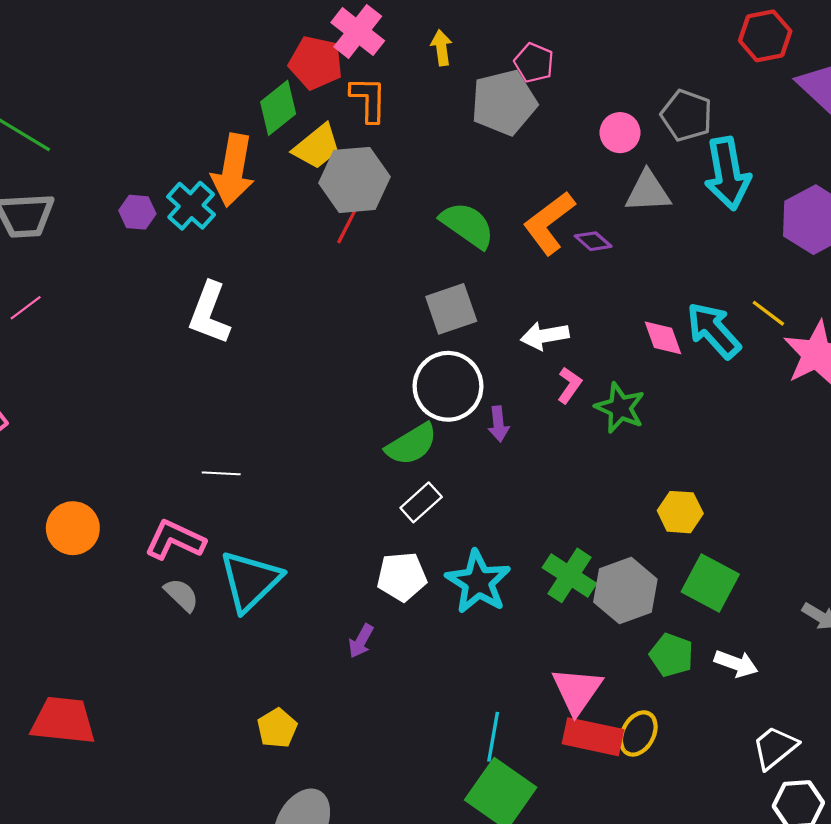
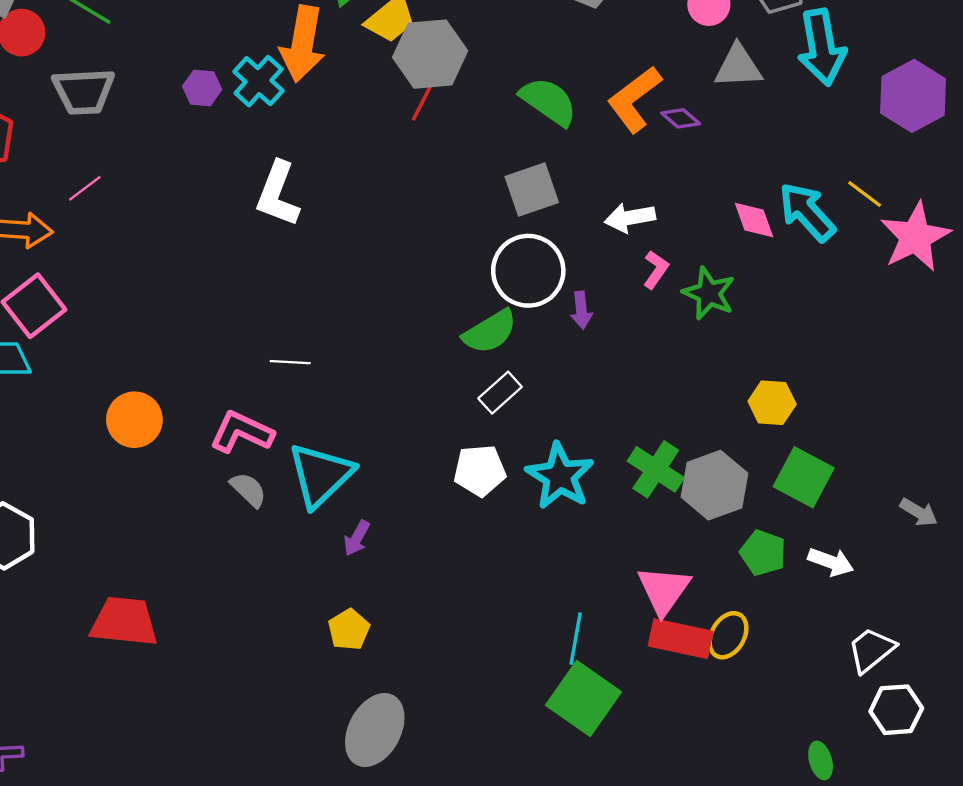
purple arrow: (361, 641) -> (357, 538), moved

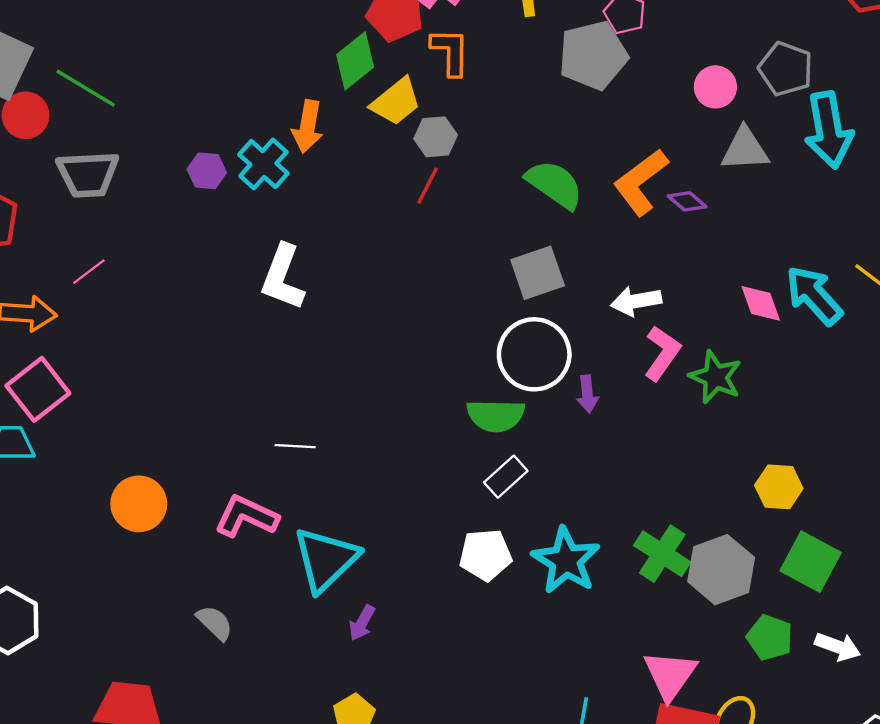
orange arrow: (303, 44) -> (308, 127), size x0.7
gray hexagon: (430, 54) -> (436, 137), size x0.6
pink L-shape: (656, 270) -> (662, 353), size x1.4
green semicircle: (490, 332) -> (496, 415), turned 32
gray semicircle: (248, 490) -> (215, 623), moved

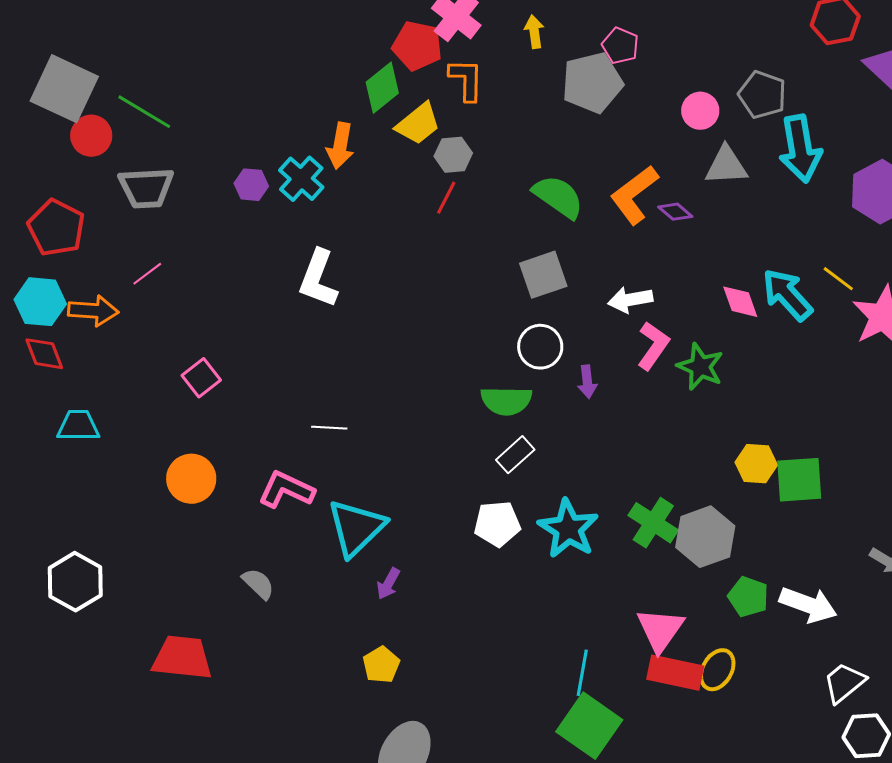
white circle: (534, 354) -> (540, 347), size x0.7
pink square: (38, 389) -> (201, 378), moved, size x0.7
green square: (811, 562) -> (799, 480), moved, turned -32
white arrow: (838, 647) -> (808, 605), size x1.4

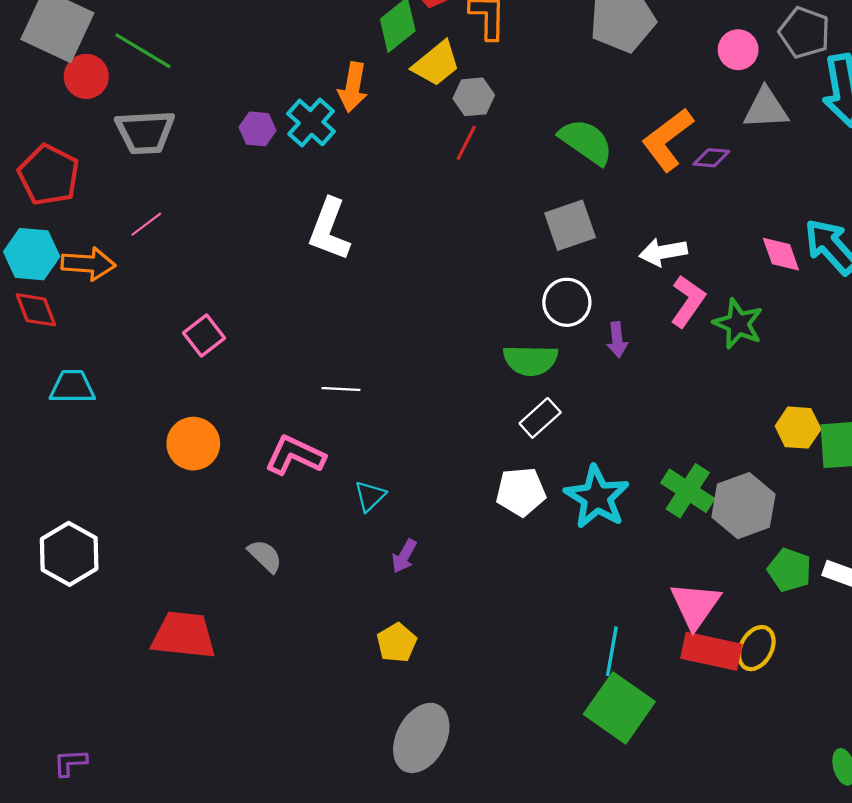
purple diamond: (675, 212) -> (711, 158), turned -36
cyan triangle: (356, 528) -> (370, 496), size x0.5

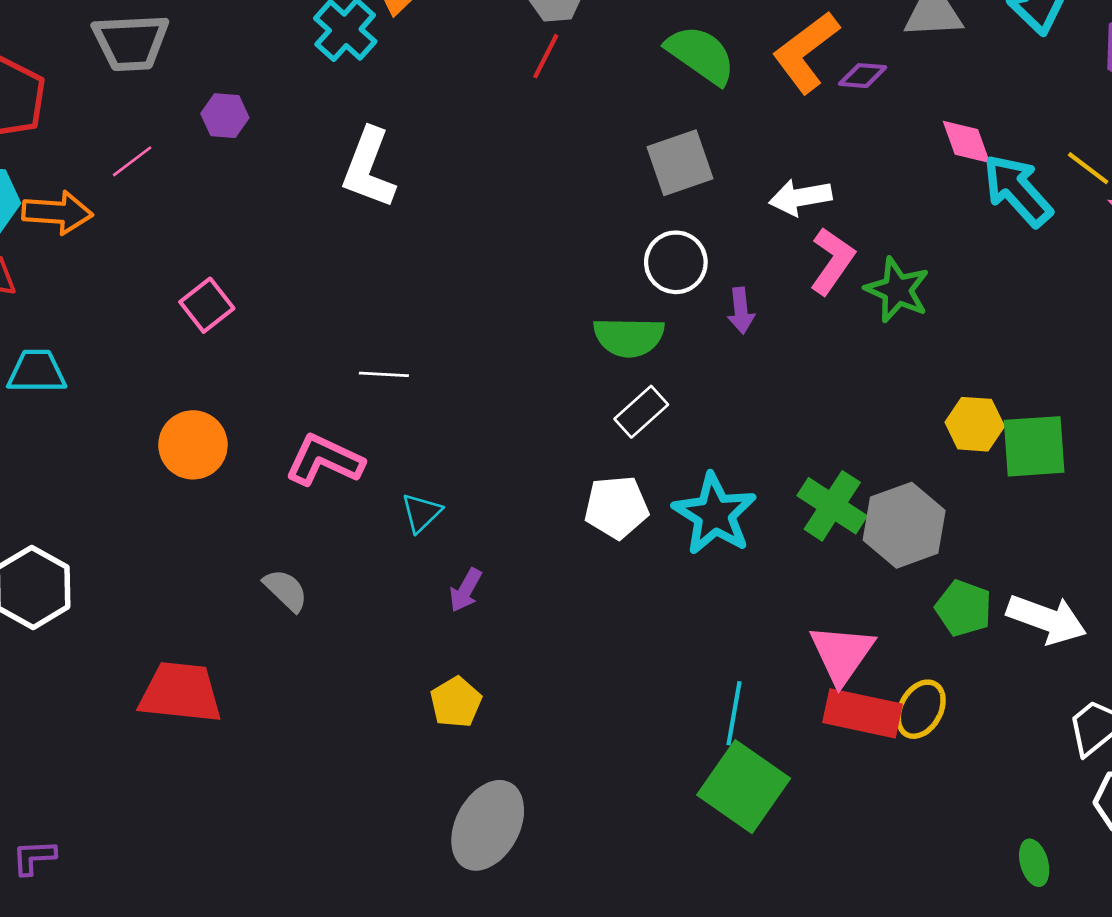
purple hexagon: (258, 129) -> (225, 116), moved
pink diamond: (781, 254) -> (966, 142), moved

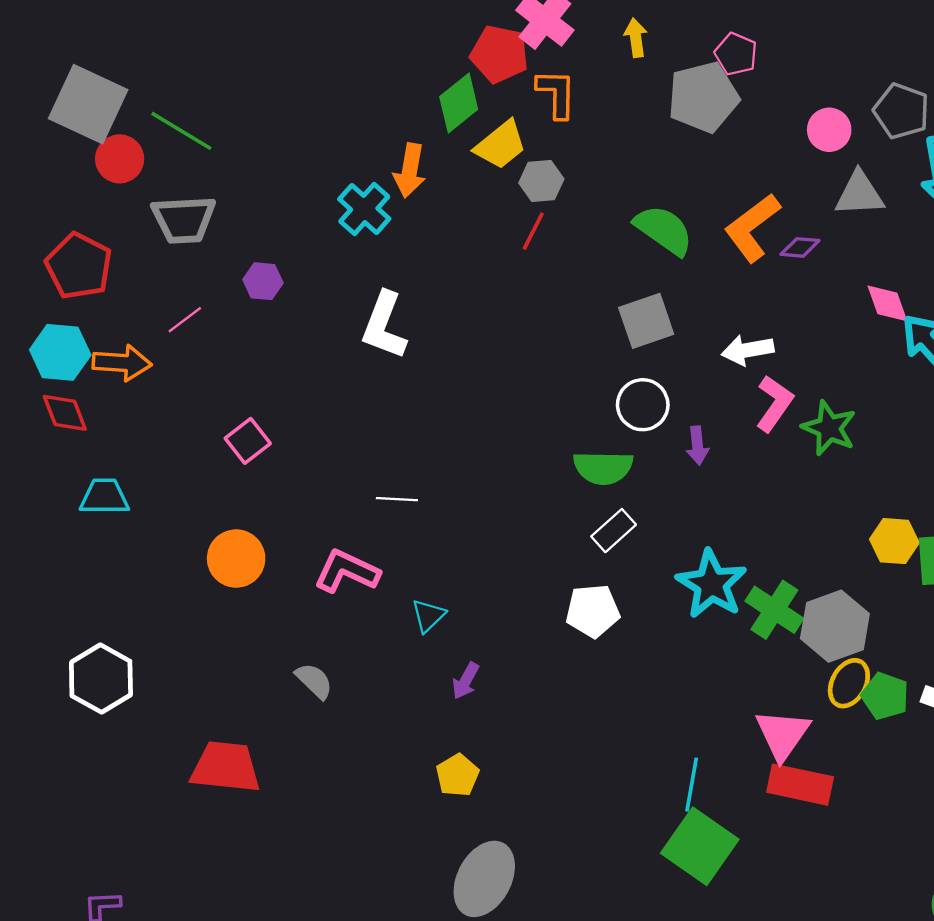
cyan star: (715, 514) -> (711, 584), moved
yellow ellipse: (921, 709) -> (849, 683), moved

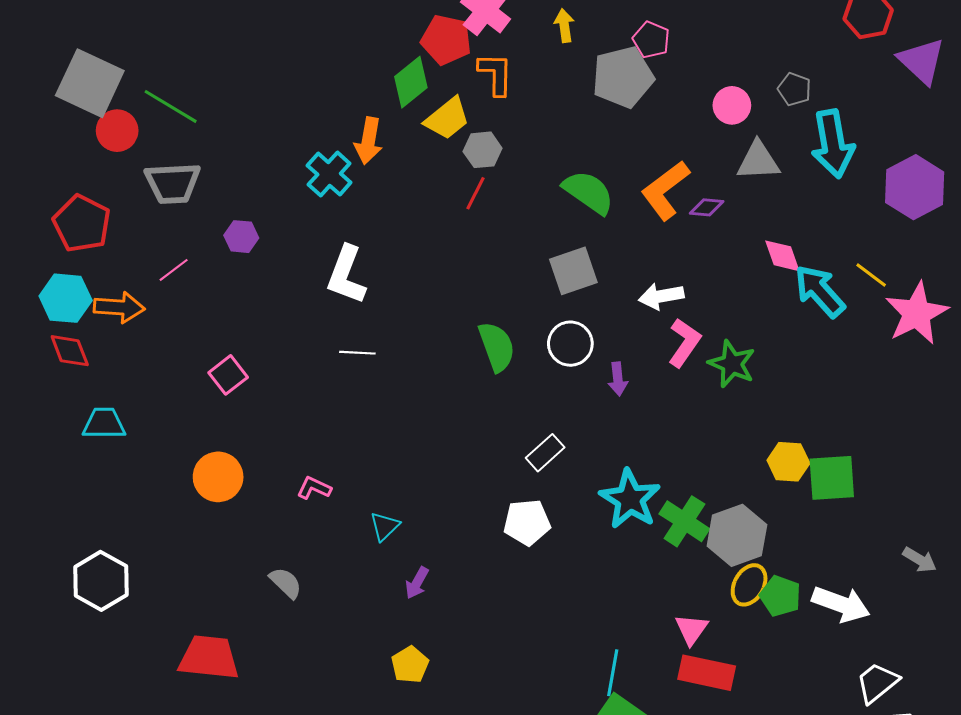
gray pentagon: (901, 111) -> (794, 89), size x0.7
green semicircle: (603, 468) -> (497, 347), moved, turned -111
white line: (397, 499) -> (357, 353), moved
pink L-shape: (347, 571) -> (314, 488), size x0.6
pink triangle: (783, 734) -> (692, 629), size x0.7

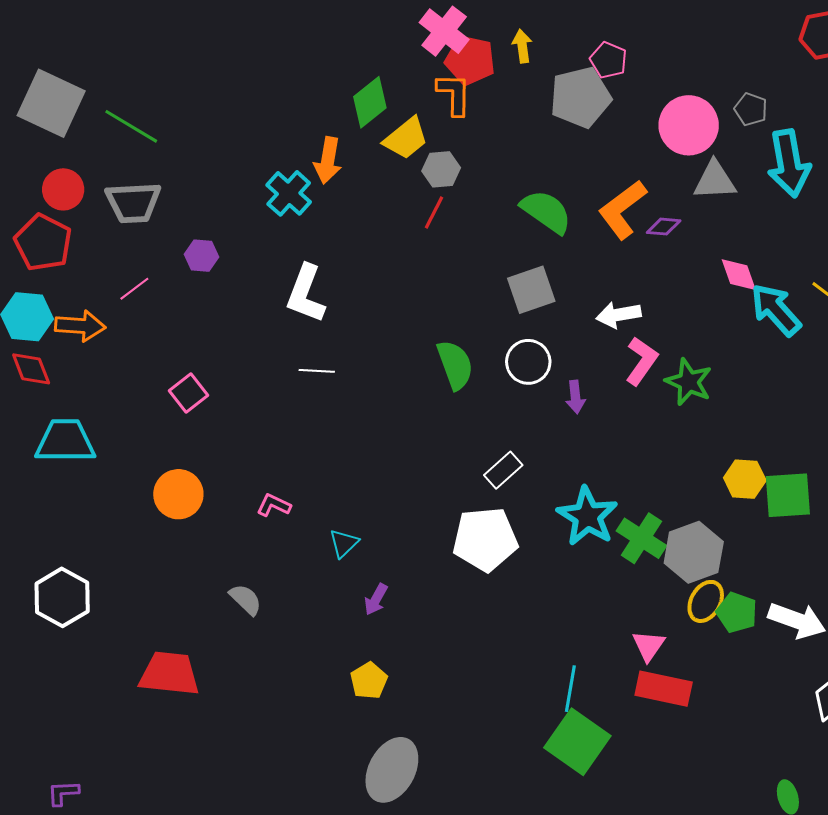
red pentagon: (446, 40) -> (470, 60), moved
pink circle: (732, 105) -> (689, 125), size x1.6
red circle: (117, 131) -> (63, 189), moved
cyan trapezoid: (104, 423) -> (65, 441), size x1.4
white pentagon: (527, 522) -> (485, 539), size x1.4

